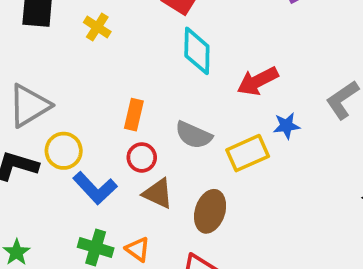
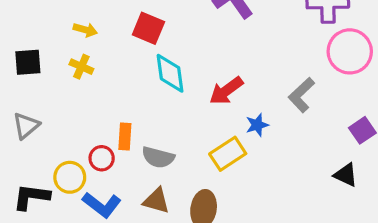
gray triangle: (29, 106) -> (26, 126), moved, size x0.7
gray semicircle: (194, 135) -> (158, 157), moved
red circle: (142, 157) -> (102, 158), moved

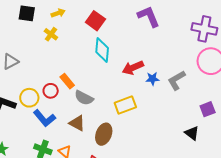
yellow arrow: (85, 30) -> (58, 13), turned -48
black square: (28, 62) -> (27, 13), moved
blue star: (257, 125) -> (152, 79), moved
orange rectangle: (125, 137) -> (67, 81), turned -56

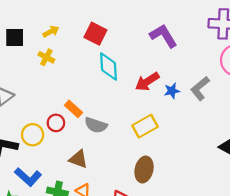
purple L-shape: (149, 16) -> (163, 36), moved
blue L-shape: (44, 118) -> (28, 177), moved
brown triangle: (77, 123) -> (78, 159), moved
brown ellipse: (104, 134) -> (144, 169), moved

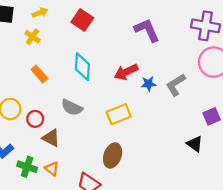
cyan diamond: (108, 66) -> (82, 67), moved
orange rectangle: (73, 109) -> (39, 74), moved
red circle: (56, 123) -> (35, 119), moved

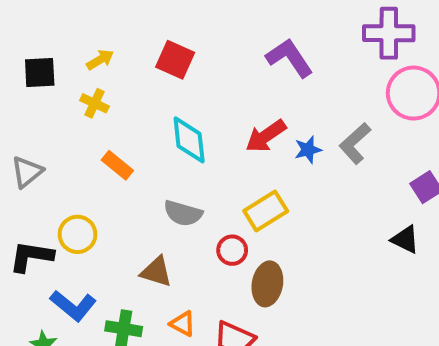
red circle: (35, 119) -> (232, 250), moved
orange triangle: (52, 169) -> (183, 324), moved

